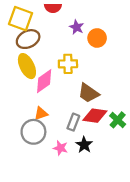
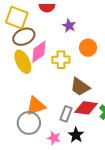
orange circle: (97, 38) -> (88, 48), moved
pink diamond: (44, 81) -> (39, 52), moved
orange triangle: (41, 113) -> (36, 106), size x1.5

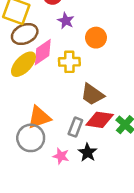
purple star: (69, 26) -> (66, 21), moved
orange circle: (88, 48) -> (96, 38), moved
yellow ellipse: (23, 62) -> (23, 64), turned 70

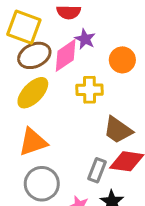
pink diamond: (43, 52) -> (66, 55), moved
orange triangle: (39, 117) -> (33, 142), moved

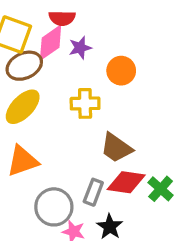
purple star: (85, 39) -> (80, 48), turned 30
pink diamond: (66, 55) -> (51, 43), moved
gray circle: (42, 184) -> (54, 207), moved

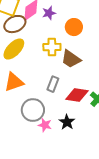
brown trapezoid: (116, 148) -> (71, 59), moved
gray rectangle: (93, 192) -> (53, 84), moved

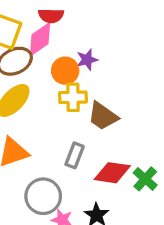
purple star: (49, 13) -> (87, 60), moved
orange circle: (74, 27) -> (65, 71), moved

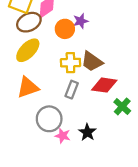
yellow cross: (73, 97) -> (70, 63), moved
red diamond: (112, 173) -> (104, 85), moved

